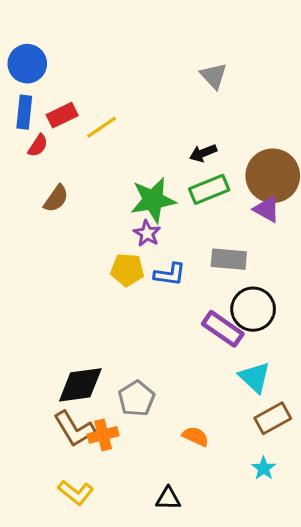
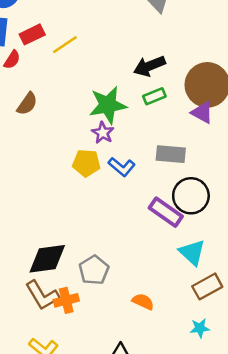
black arrow: (203, 153) -> (149, 66), size x1.4
green rectangle: (209, 189) -> (154, 96), size x0.7
blue L-shape: (170, 274) -> (122, 167), turned 32
cyan star: (264, 468) -> (200, 328), turned 30

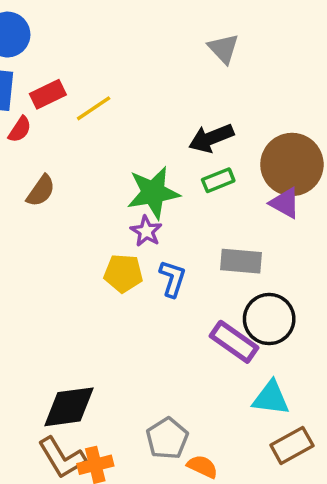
blue L-shape: (122, 167) -> (173, 279), turned -112
cyan triangle: (192, 252) -> (271, 398), turned -36
gray pentagon: (94, 270) -> (167, 438), moved

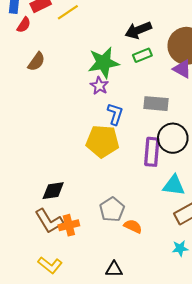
yellow pentagon: (123, 273) -> (102, 141), moved, size x1.4
purple rectangle: (234, 342) -> (152, 152), turned 60
black diamond: (69, 407) -> (53, 191), size x0.7

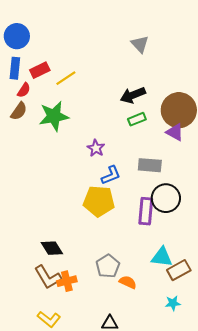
brown semicircle: (36, 62) -> (19, 111), moved
green star: (104, 63) -> (54, 116), moved
blue L-shape: (115, 114) -> (111, 175), turned 50
cyan triangle: (174, 185) -> (162, 257), moved
black diamond: (53, 191) -> (52, 248), turned 65

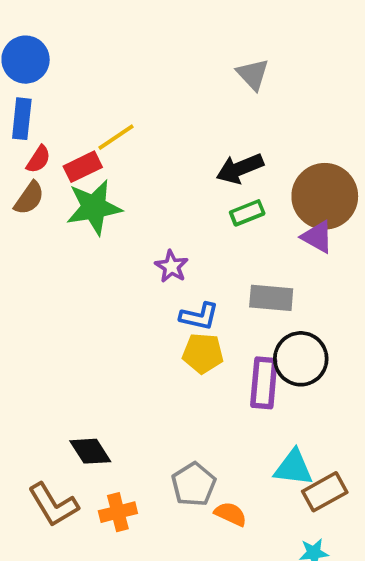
red rectangle: (40, 70) -> (83, 167), moved
blue L-shape: (111, 175) -> (199, 316), turned 35
yellow pentagon: (99, 201) -> (203, 353), moved, size x0.7
brown L-shape: (48, 277) -> (53, 505), moved

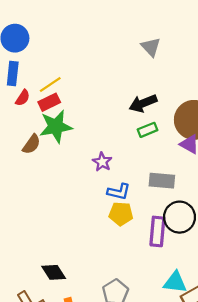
yellow line: (116, 137) -> (50, 85), moved
brown semicircle: (29, 198) -> (31, 144), moved

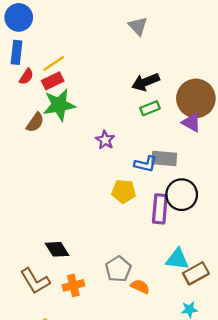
gray triangle: (151, 47) -> (138, 26), moved
blue L-shape: (119, 192) -> (146, 164), moved

